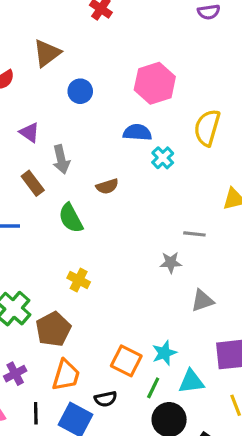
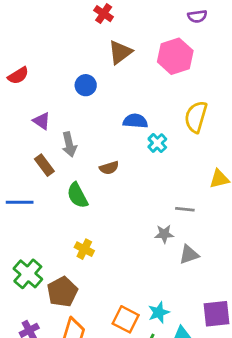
brown triangle: (47, 53) -> (120, 52), moved
pink hexagon: (155, 83) -> (175, 56), moved
gray triangle: (202, 301) -> (189, 255), moved

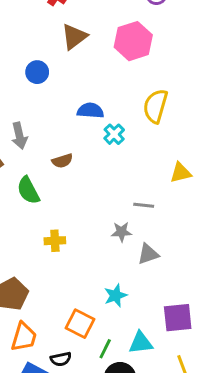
yellow cross: (84, 249) -> (55, 241), moved, turned -30
cyan star: (159, 312) -> (116, 295), moved

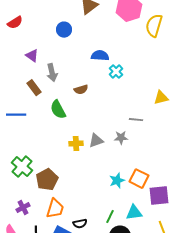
yellow semicircle: (155, 106) -> (154, 26), moved
gray triangle: (148, 254) -> (96, 141), moved
orange square: (80, 324) -> (139, 179), moved

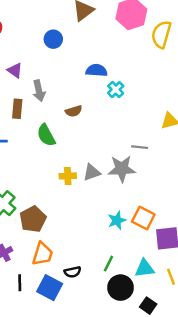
brown rectangle: (34, 88) -> (17, 109), turned 42
gray star: (121, 138) -> (122, 169), size x1.6
cyan triangle: (134, 213) -> (144, 268), moved

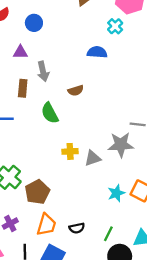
blue circle: (53, 39) -> (34, 23), moved
purple triangle: (15, 70) -> (20, 52), turned -35
cyan cross: (116, 90) -> (115, 26), moved
gray triangle: (92, 172) -> (93, 158), moved
black semicircle: (72, 272) -> (77, 228), moved

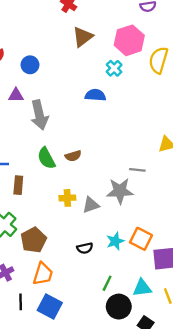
gray arrow: (43, 71) -> (39, 115), size x1.4
brown rectangle: (23, 88) -> (18, 185), moved
brown semicircle: (76, 91) -> (73, 156), moved
black semicircle: (77, 228) -> (85, 248), moved

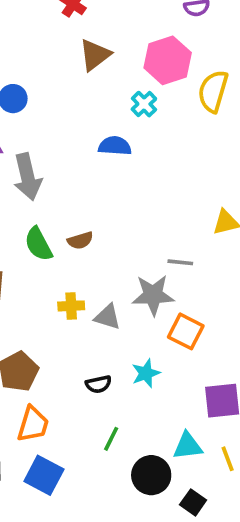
gray triangle: (91, 205) -> (108, 317), turned 36
orange square: (141, 239) -> (186, 331), moved
green line: (107, 283) -> (111, 439), moved

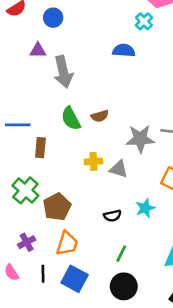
gray star: (153, 295) -> (140, 139), moved
black circle: (151, 475) -> (124, 286), moved

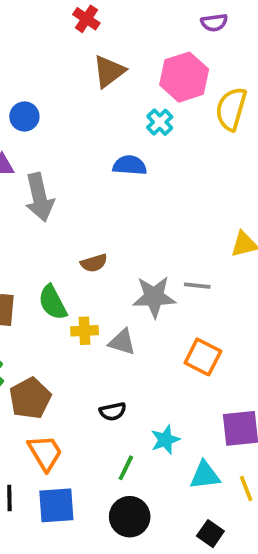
green semicircle: (71, 119) -> (53, 302), moved
cyan star: (145, 208) -> (165, 440), moved
orange trapezoid: (67, 243) -> (45, 453), turned -48
blue square: (75, 279) -> (56, 505), turned -32

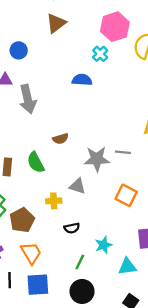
brown triangle: (109, 71) -> (56, 23), moved
yellow cross: (85, 331) -> (54, 201), moved

